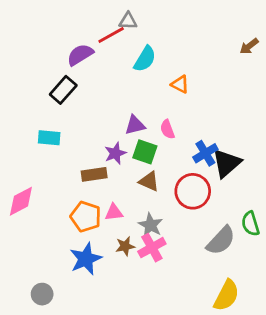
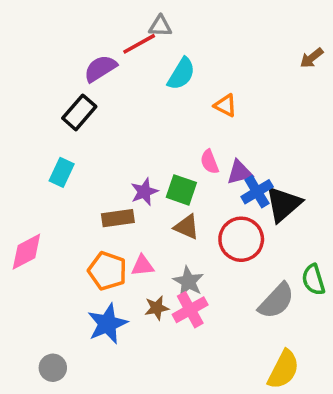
purple triangle: (135, 125) -> (239, 172), moved
cyan rectangle: (49, 138) -> (62, 172), turned -70

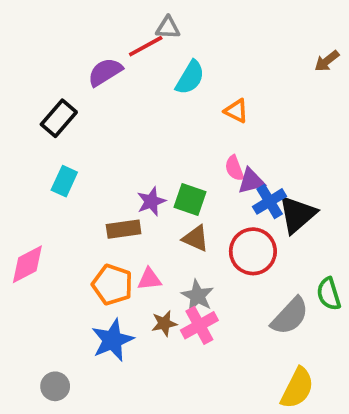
black rectangle: (79, 112) -> (59, 118), moved
pink semicircle: (209, 162) -> (234, 168), moved

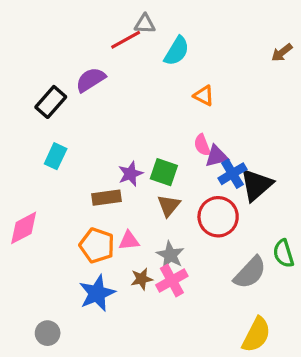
purple semicircle: (105, 72) -> (91, 80), moved
cyan semicircle: (190, 78) -> (177, 51), moved
brown triangle: (196, 238) -> (169, 206), turned 45

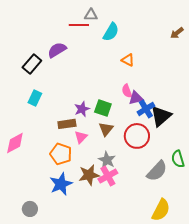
red line: (126, 40) -> (79, 25), turned 30
pink triangle: (129, 241) -> (81, 137), moved, turned -40
brown star: (142, 279) -> (89, 175), size x1.5

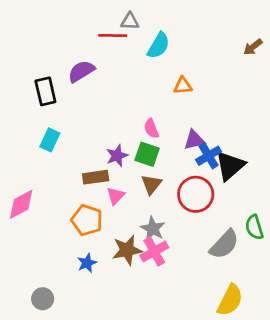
orange triangle: (128, 60) -> (183, 86), turned -32
black rectangle: (32, 64) -> (45, 91), turned -54
pink semicircle: (127, 91) -> (151, 129), moved
blue star: (61, 184) -> (87, 263), size x0.6

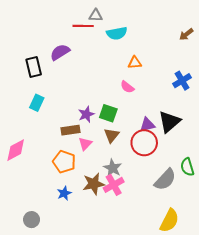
cyan semicircle: (158, 46) -> (117, 33), turned 48
pink semicircle: (151, 129) -> (127, 87), moved, turned -32
purple triangle: (194, 140) -> (147, 125), moved
blue cross: (209, 156) -> (182, 81), moved

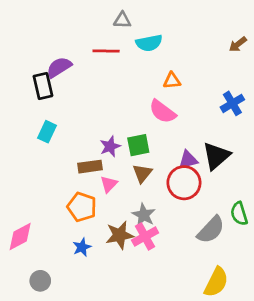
red line: (83, 26) -> (106, 51), moved
purple semicircle: (60, 52) -> (59, 67), moved
pink semicircle: (127, 87) -> (162, 112), size x1.5
green square: (108, 113) -> (138, 145), turned -30
pink diamond: (16, 150) -> (20, 236), moved

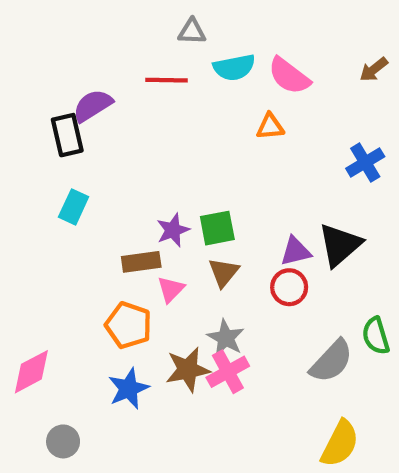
pink semicircle: (162, 112) -> (289, 76), moved
red circle: (184, 183) -> (289, 287), size x0.7
blue star: (82, 247) -> (129, 389), size x1.4

